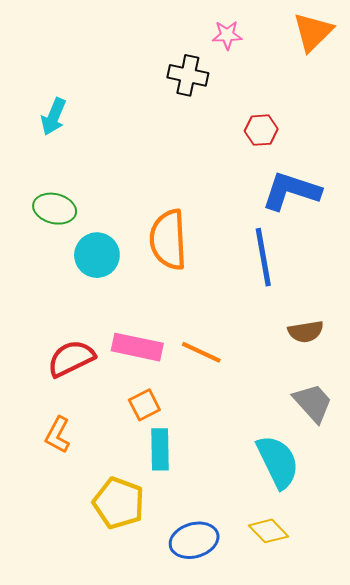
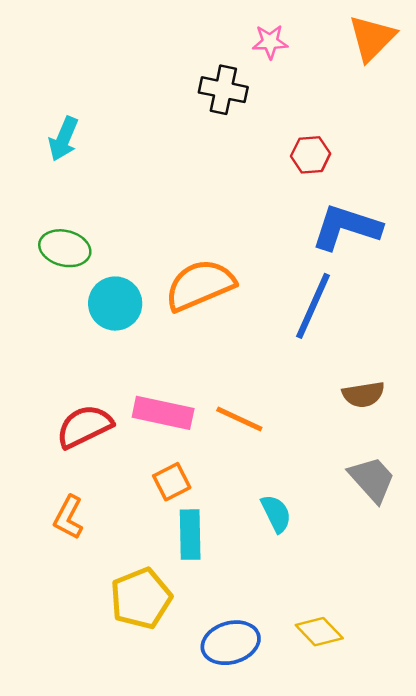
orange semicircle: (168, 240) -> (200, 285), turned 70
blue line: (263, 257) -> (313, 306), turned 34
cyan semicircle: (278, 462) -> (276, 514), moved, size x0.6
yellow pentagon: (119, 503) -> (141, 598), turned 30

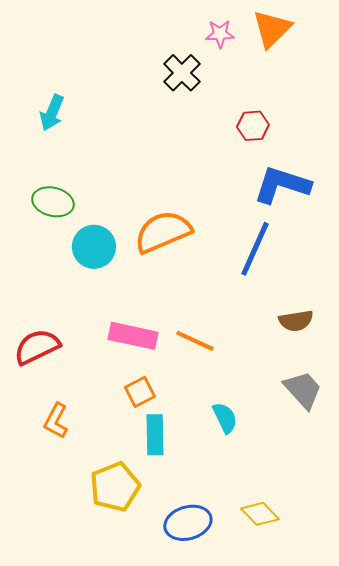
orange triangle: (372, 38) -> (272, 29), moved
black cross: (223, 90) -> (182, 73), turned 33
red semicircle: (84, 426) -> (37, 347), moved

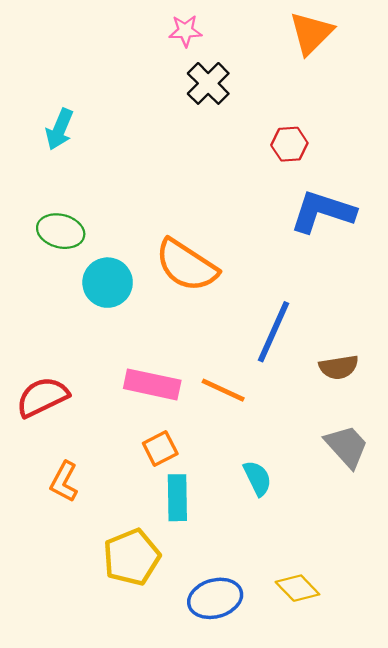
pink star: (220, 34) -> (185, 31), moved
orange semicircle: (163, 232) -> (187, 265), turned -124
blue line: (255, 249) -> (273, 332), moved

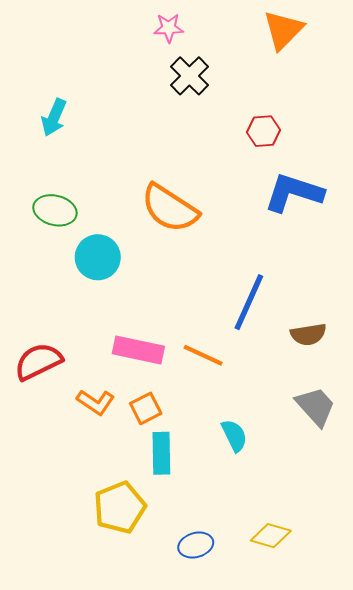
orange semicircle: (187, 265) -> (170, 208), moved
orange L-shape: (64, 482) -> (96, 402), moved, turned -84
yellow diamond: (297, 588) -> (271, 536), turned -30
blue ellipse: (215, 598) -> (196, 545), size x0.7

